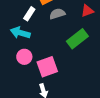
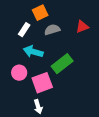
cyan arrow: (20, 33) -> (33, 52), moved
green rectangle: (77, 39) -> (62, 64), moved

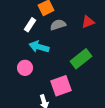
green rectangle: (62, 64) -> (81, 59), moved
pink square: (42, 83) -> (61, 86), moved

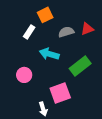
gray semicircle: (58, 25) -> (66, 32), moved
cyan arrow: (39, 47) -> (49, 54), moved

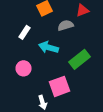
red triangle: (87, 29) -> (82, 10), moved
white rectangle: (29, 32) -> (24, 32), moved

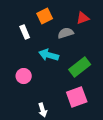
white rectangle: (24, 32) -> (25, 32), moved, turned -56
pink square: (60, 86) -> (77, 97), moved

